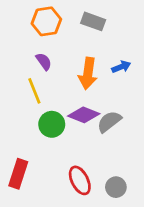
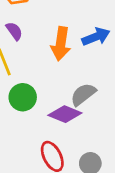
blue arrow: (121, 67) -> (96, 37), size x1.4
purple diamond: (84, 115) -> (65, 114), moved

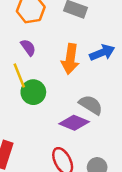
gray semicircle: (83, 94) -> (91, 105), turned 70
green circle: (23, 97) -> (33, 92), moved

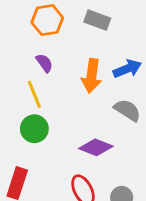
green circle: (33, 92) -> (34, 129), moved
gray semicircle: (91, 105) -> (127, 110), moved

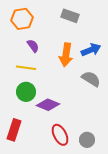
orange hexagon: (47, 20) -> (22, 19), moved
yellow line: (34, 94) -> (26, 68), turned -60
purple diamond: (96, 147) -> (48, 105), moved

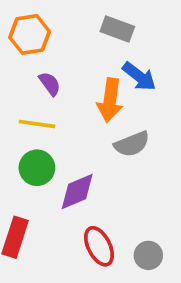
blue arrow: (91, 50) -> (139, 76), moved, turned 60
gray semicircle: (91, 79) -> (132, 144), moved, turned 126
purple diamond: (48, 105) -> (77, 191), turned -45

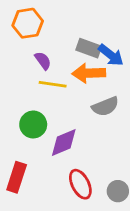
gray rectangle: (117, 29) -> (89, 48), moved
orange arrow: (110, 100) -> (89, 73), turned 80
yellow line: (37, 124) -> (53, 84), moved

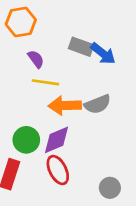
orange arrow: (89, 73) -> (65, 106), moved
green circle: (33, 124) -> (26, 140), moved
red ellipse: (80, 184) -> (58, 170), moved

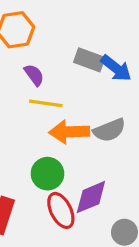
green circle: (26, 140) -> (47, 174), moved
purple diamond: (56, 140) -> (91, 197), moved

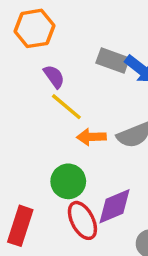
yellow line: (46, 103) -> (66, 107), turned 32
orange arrow: (69, 132) -> (91, 137), size x0.7

